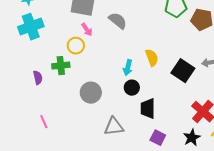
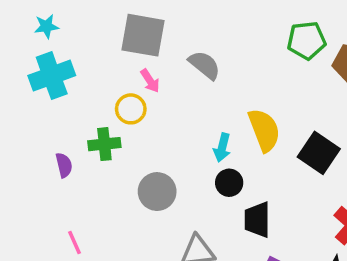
yellow semicircle: (152, 58) -> (264, 130), size x1.4

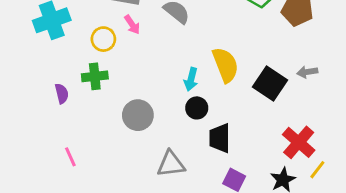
yellow circle: (131, 109) -> (103, 39), moved

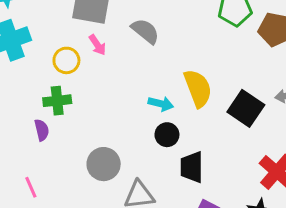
cyan arrow: (191, 79) -> (161, 104), turned -90
purple semicircle: (62, 94) -> (42, 130), moved
gray circle: (138, 115) -> (104, 164), moved

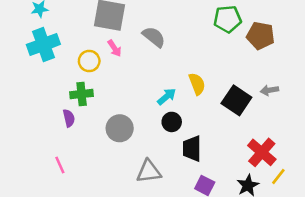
yellow semicircle: (198, 88) -> (197, 84), size x0.7
cyan arrow: (161, 104) -> (167, 97), turned -54
gray circle: (104, 164) -> (120, 128), moved

